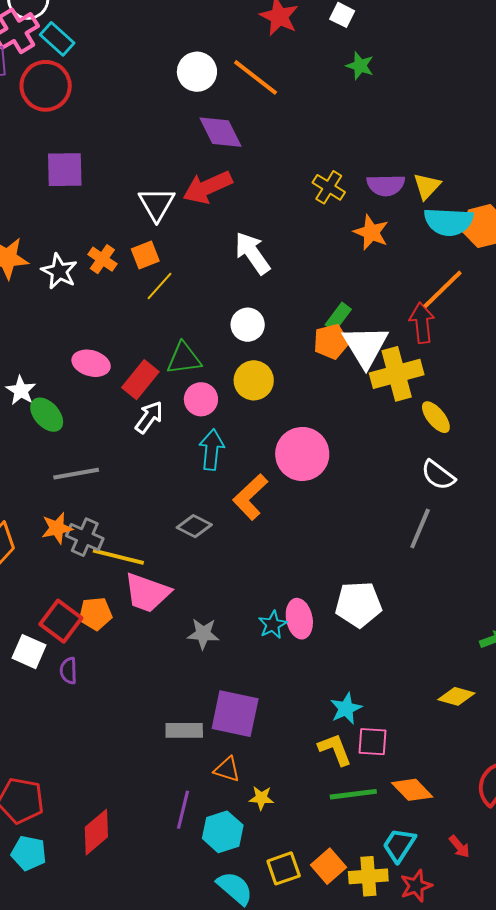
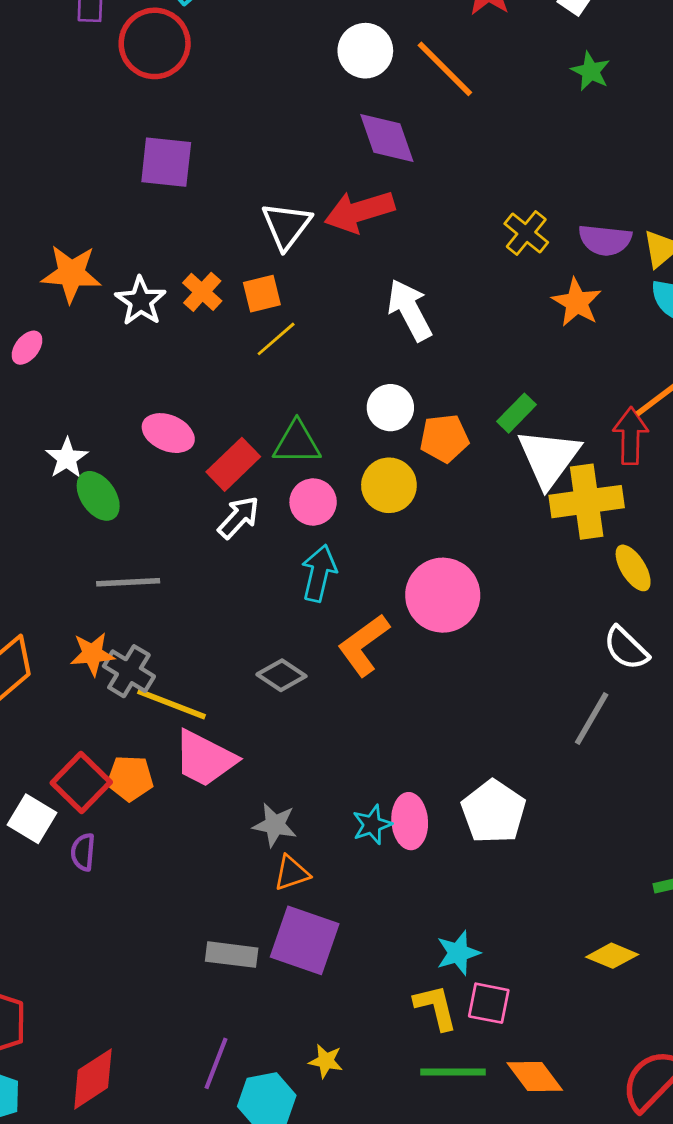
orange pentagon: (331, 342) -> (444, 438), moved
white pentagon: (358, 604) -> (494, 812), turned 30
orange triangle: (227, 769) -> (292, 873), moved, turned -44

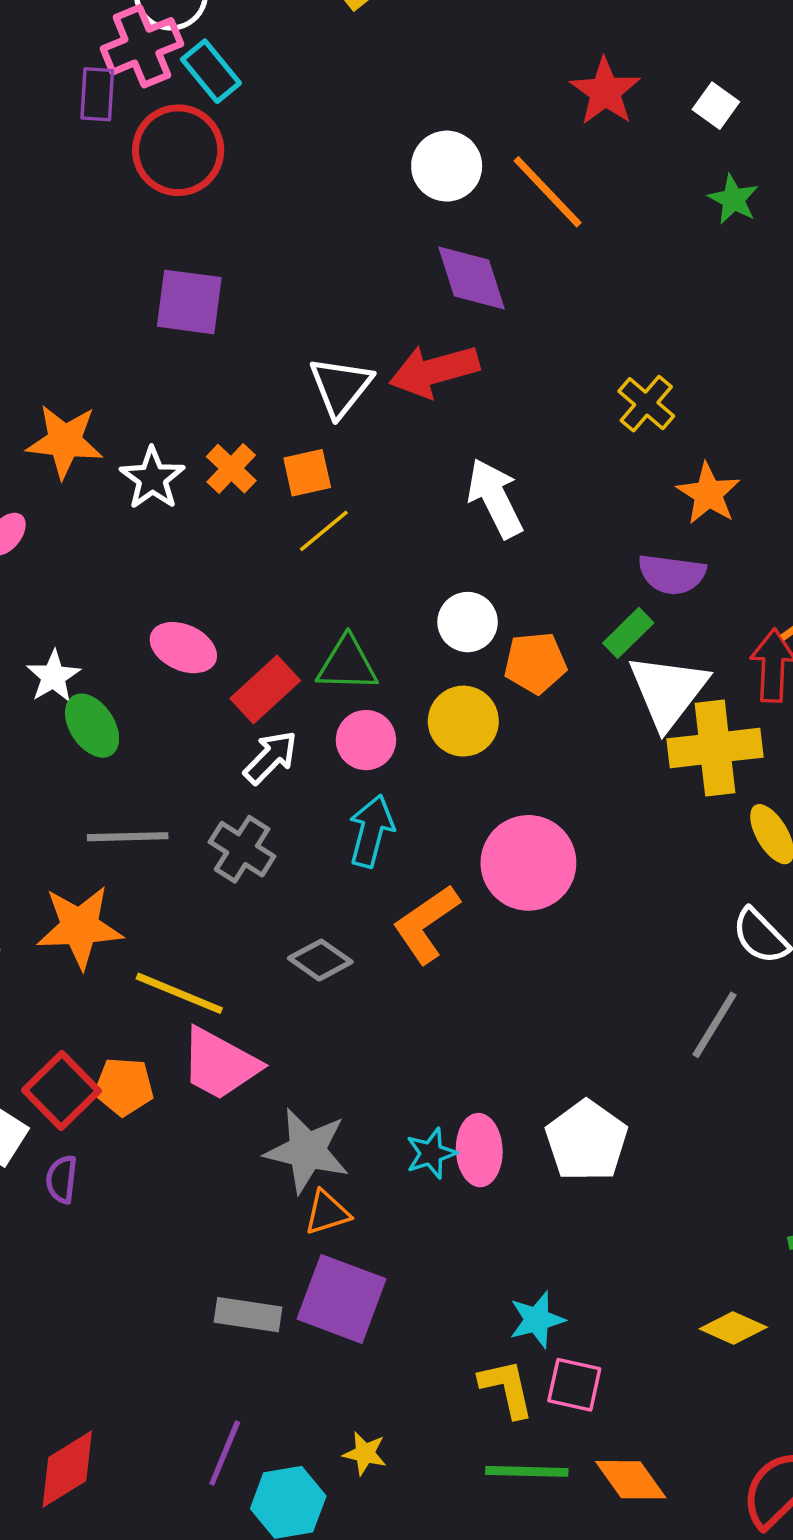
purple semicircle: (605, 240) -> (672, 574), moved
orange star: (92, 654) -> (80, 927), size x1.5
gray cross: (129, 671) -> (242, 849), moved
gray star: (275, 825) -> (307, 1151), size x1.5

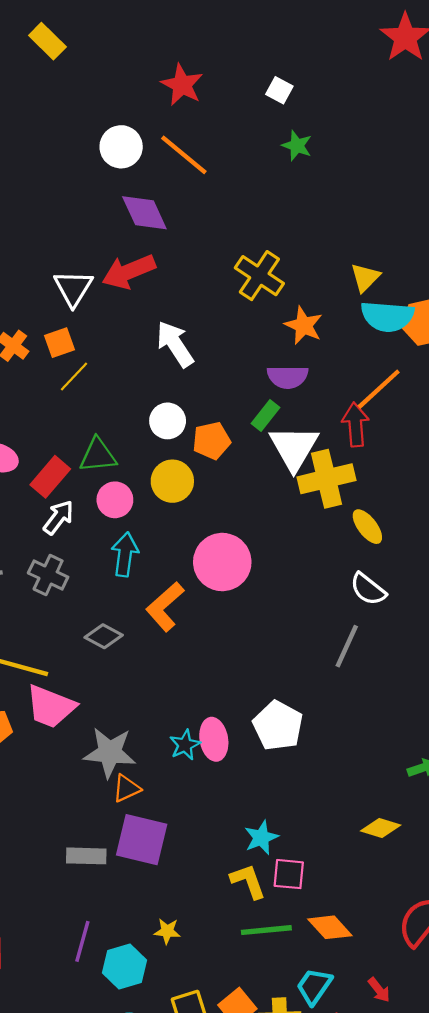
red star: (605, 92) -> (182, 85), moved
yellow cross: (646, 404) -> (259, 276), size x1.4

